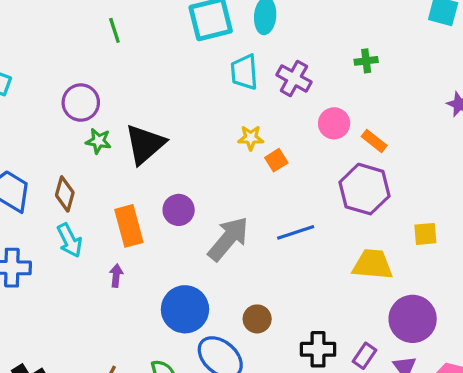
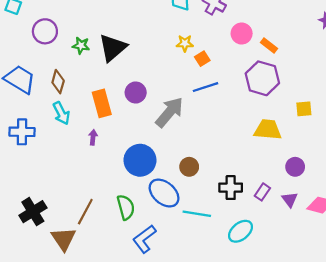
purple circle: (81, 103) -> (45, 31), moved
blue line: (296, 232) -> (206, 87), moved
purple circle: (413, 319) -> (295, 167), size x0.6

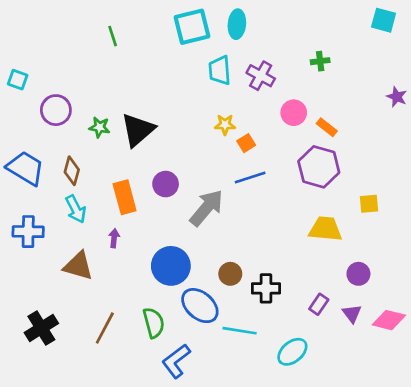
black cross: (231, 188) -> (266, 288), moved
brown triangle: (64, 239) -> (78, 266), moved, turned -40

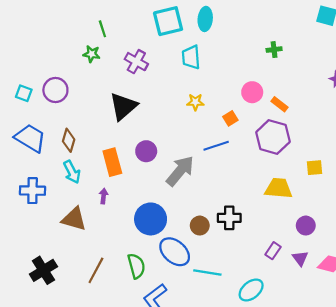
purple cross: (261, 76) -> (136, 62), moved
cyan square: (18, 80) -> (24, 93), moved
green star: (99, 127) -> (92, 54), moved
orange square: (246, 143) -> (230, 118), moved
black cross: (266, 288) -> (229, 218), moved

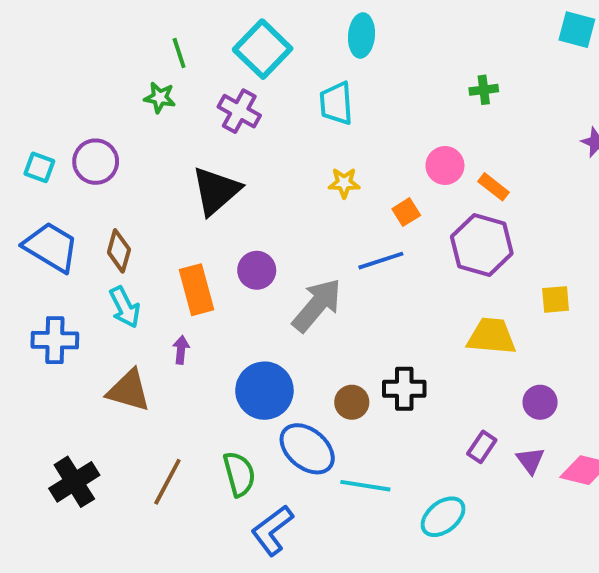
cyan square: (168, 21) -> (263, 49), moved, turned -32

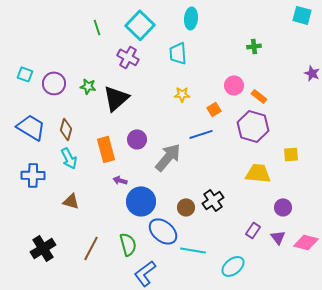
green star: (160, 98) -> (88, 86), moved
cyan square: (39, 167) -> (25, 74), moved
purple arrow: (181, 350) -> (120, 180), moved, turned -80
black cross: (404, 389) -> (213, 200), turned -35
brown triangle: (129, 391) -> (71, 201), size x0.7

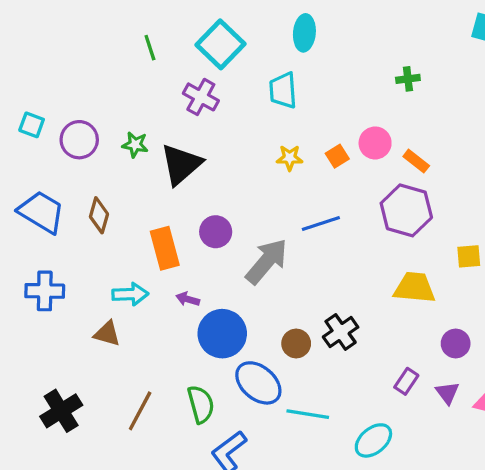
orange square: (214, 109) -> (337, 156), moved
cyan arrow: (69, 158) -> (130, 294), moved, turned -65

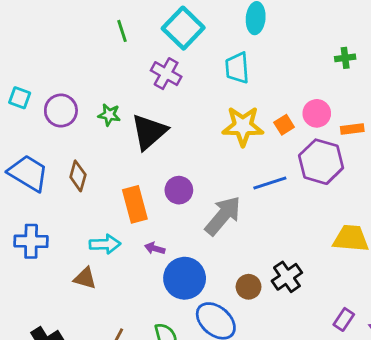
yellow star: (290, 158) -> (243, 126), size x1.8
orange rectangle: (416, 161) -> (352, 129), turned -45
purple hexagon: (406, 210) -> (321, 162), moved

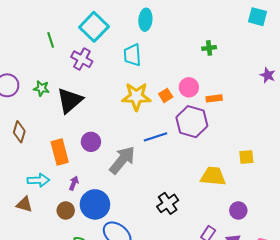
green line: (122, 31) -> (51, 40), moved
purple arrow: (155, 248) -> (74, 183), turned 96
brown circle: (249, 287) -> (66, 210), moved

